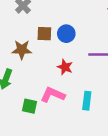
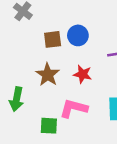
brown star: (22, 50) -> (48, 75), moved, turned -30

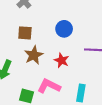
brown square: (53, 39) -> (25, 33), moved

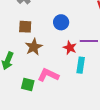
red star: (62, 60) -> (70, 48), moved
cyan rectangle: (81, 93) -> (81, 65), moved

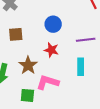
brown star: (34, 47) -> (28, 65), moved
red star: (70, 48) -> (51, 50), moved

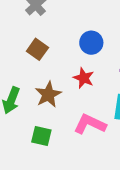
brown square: (16, 34) -> (37, 49), turned 32
pink L-shape: (48, 82) -> (90, 124), moved

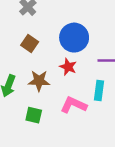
blue circle: (91, 43) -> (74, 38), size x1.5
brown star: (48, 95) -> (39, 81), turned 30

